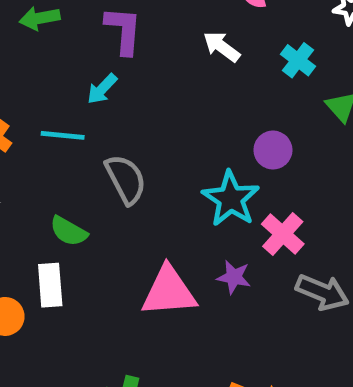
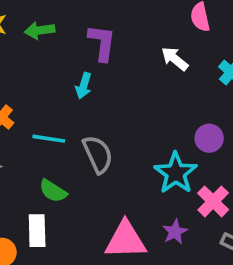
cyan arrow: (102, 89) -> (84, 86), turned -30
cyan line: (63, 135) -> (49, 139), moved
purple star: (234, 277) -> (175, 232), turned 30

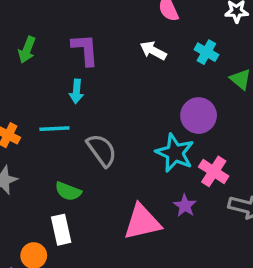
green arrow: (40, 30) -> (27, 50), turned -50
purple circle: (209, 138) -> (199, 116), size x1.4
cyan line: (49, 139) -> (54, 129), moved

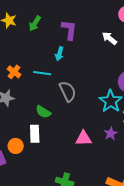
pink triangle: (142, 222) -> (84, 138), size x0.7

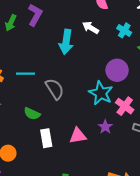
purple L-shape: (69, 30) -> (35, 15), moved, turned 30
cyan arrow: (59, 54) -> (66, 42), moved, size x1.6
white rectangle: (35, 134) -> (46, 138), moved

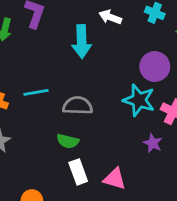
gray semicircle: (55, 89) -> (78, 106), turned -45
green semicircle: (32, 114) -> (68, 141), moved
pink triangle: (78, 136) -> (115, 179), moved, turned 36

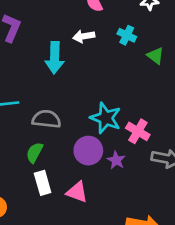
white arrow: (110, 17) -> (84, 36), turned -35
purple circle: (155, 67) -> (88, 151), moved
green semicircle: (68, 141) -> (35, 153), turned 100

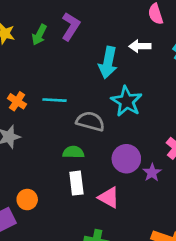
cyan star: (106, 118) -> (127, 101), moved
green semicircle: (35, 153) -> (73, 152), turned 54

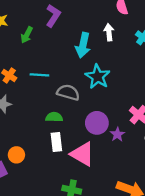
green arrow: (39, 35) -> (27, 35), moved
white arrow: (140, 46) -> (109, 32), turned 84
pink triangle: (109, 197) -> (82, 154), size x1.4

